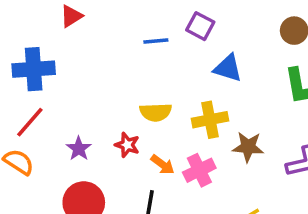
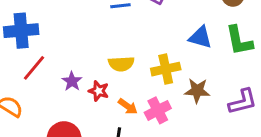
blue triangle: (228, 68) -> (200, 37), moved
red line: (30, 122) -> (34, 68), moved
purple star: (79, 149) -> (72, 81), moved

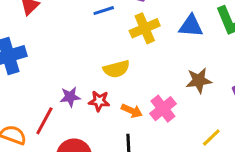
red line: (34, 68) -> (44, 121), moved
yellow cross: (166, 69) -> (145, 28), moved
purple star: (72, 81) -> (70, 97), turned -30

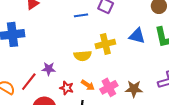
yellow cross: (145, 28) -> (105, 44), moved
brown star: (199, 80) -> (134, 89), moved
red star: (99, 101) -> (67, 88), moved

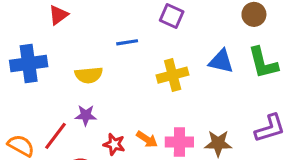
blue line: (81, 15) -> (127, 42), moved
yellow semicircle: (83, 56) -> (89, 75), moved
pink cross: (109, 87) -> (179, 142), turned 30

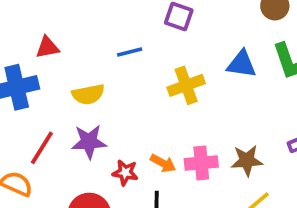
red triangle: (58, 15) -> (47, 47), moved, turned 30
purple star: (86, 115) -> (89, 142), size x1.4
red line: (55, 136) -> (42, 148), moved

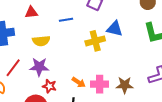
red triangle: (47, 47) -> (31, 12), moved
blue triangle: (242, 64) -> (115, 29), moved
red star: (125, 173) -> (49, 86), moved

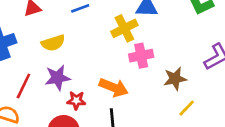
orange arrow: (79, 82) -> (114, 87), size x1.5
pink cross: (100, 84) -> (141, 56), moved

